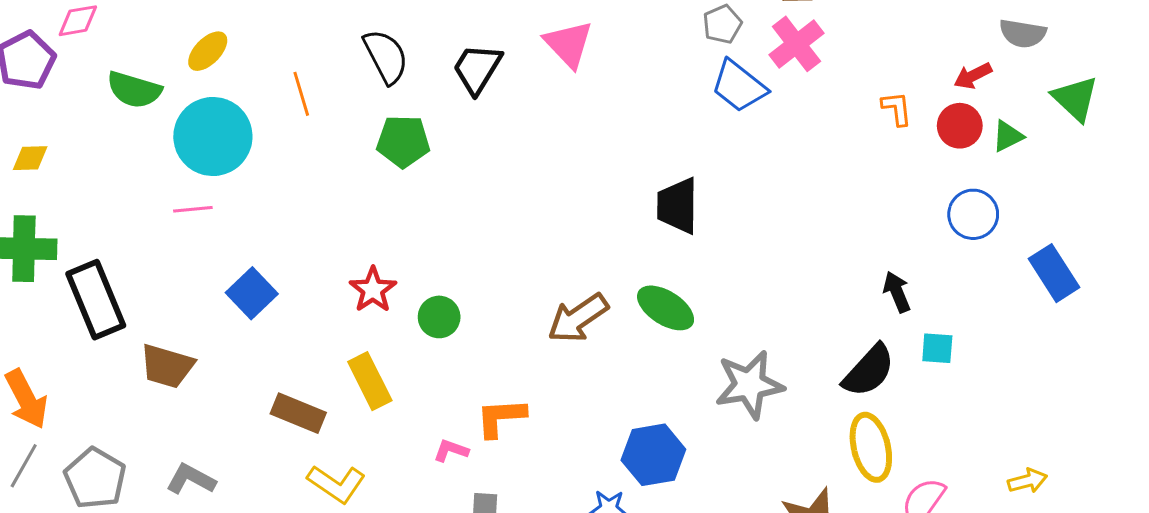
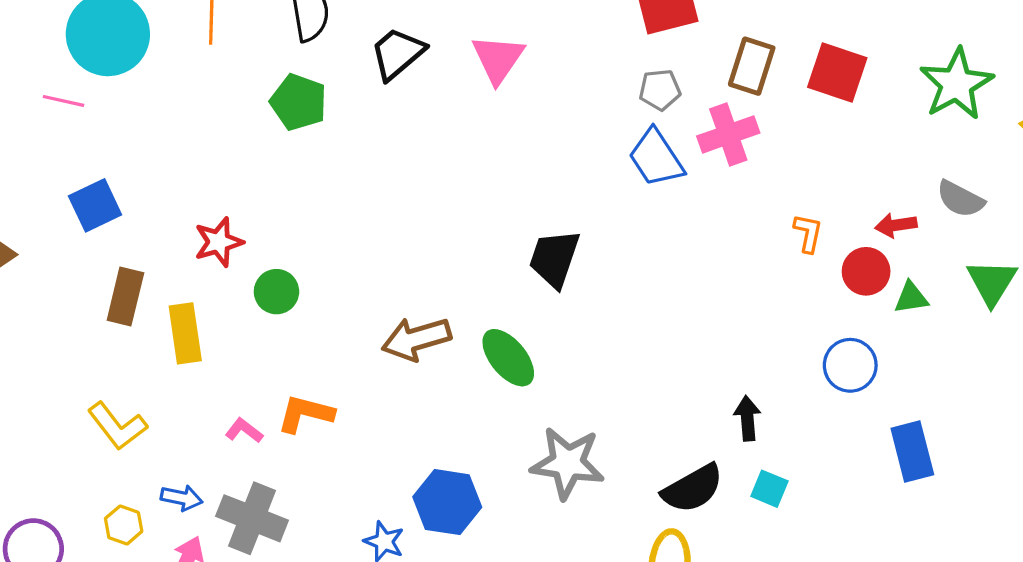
brown rectangle: (298, 413) -> (125, 297), moved, turned 63

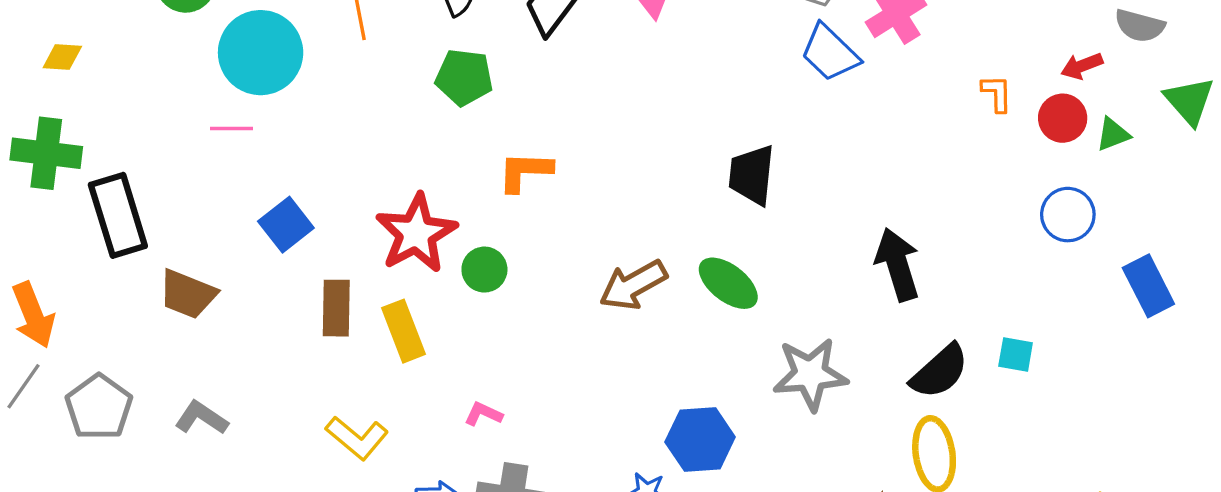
red star: (219, 242) -> (416, 233), size x1.6
orange L-shape: (305, 414) -> (525, 171), moved
black arrow: (747, 418) -> (898, 265), moved, size x1.6

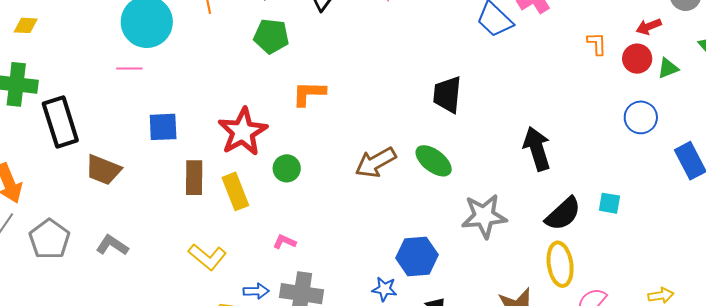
blue square: (286, 225) -> (163, 127), turned 36
green circle: (484, 270) -> (287, 168), moved

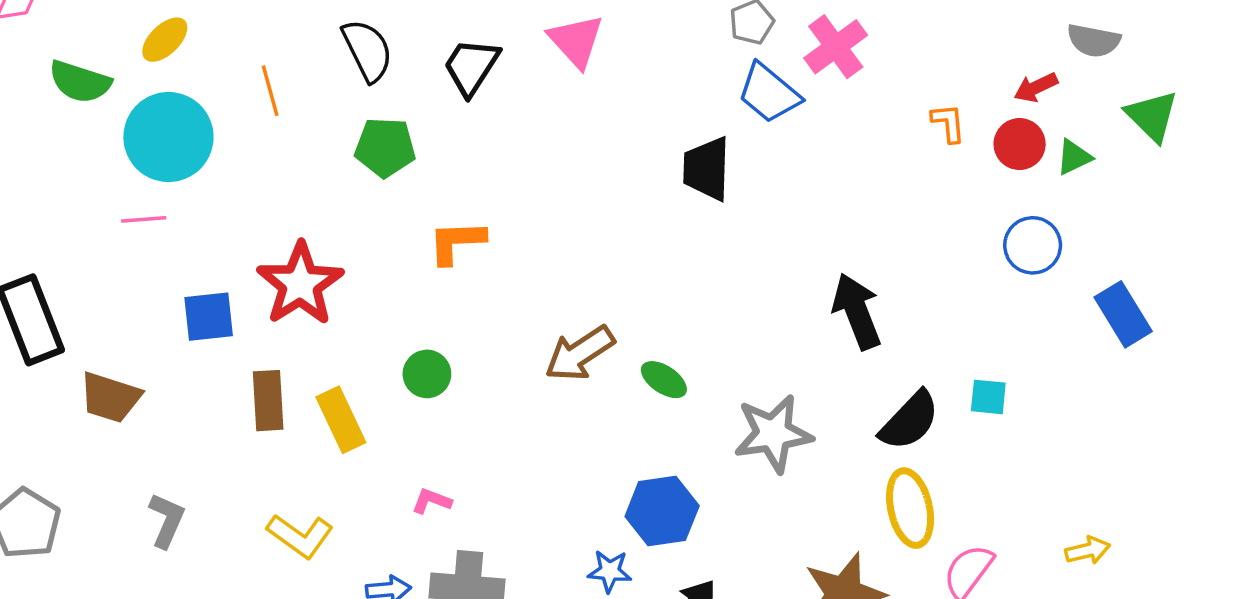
black trapezoid: (447, 95) -> (707, 169), moved
red star: (243, 132) -> (300, 284), moved
green ellipse: (434, 161) -> (664, 380), moved, size x0.7
gray L-shape: (112, 245) -> (167, 520), moved, turned 84

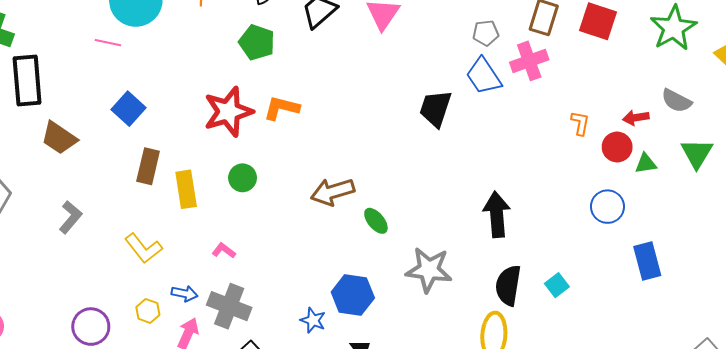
red star: (300, 284) -> (228, 112), moved
blue square: (209, 317) -> (128, 109), turned 32
cyan square: (988, 397) -> (557, 285), turned 30
black semicircle: (910, 421) -> (508, 285), turned 129

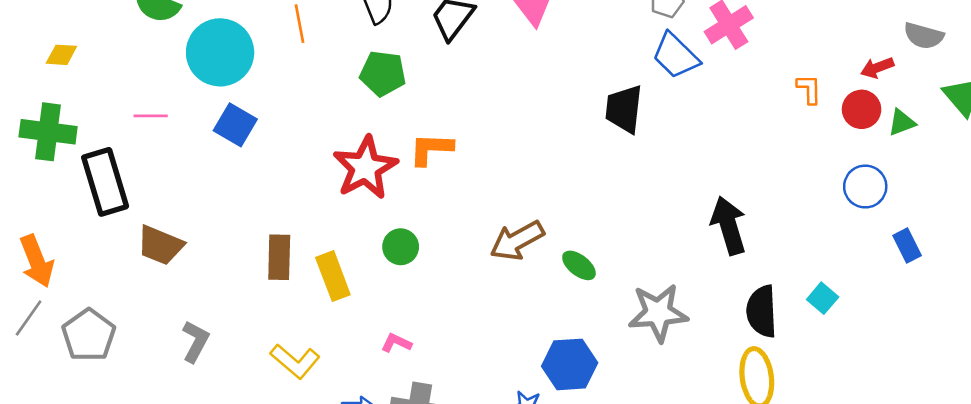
pink line: (108, 43) -> (151, 116), moved
blue square: (128, 109) -> (235, 125), moved
blue rectangle: (647, 261) -> (907, 245), moved, size x0.7

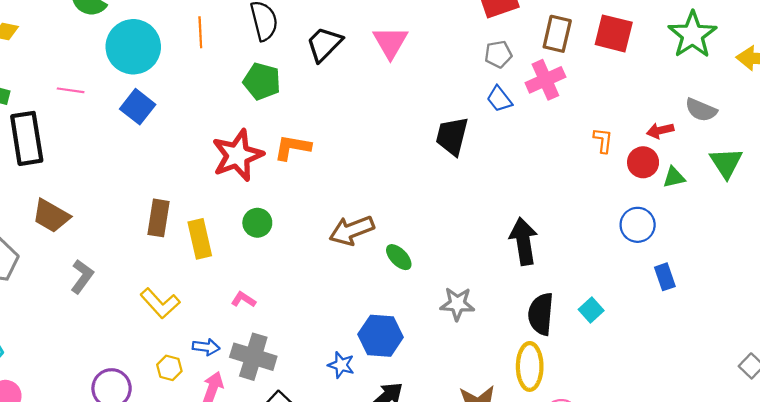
blue trapezoid: (676, 56) -> (499, 99), size x0.7
brown trapezoid: (160, 245) -> (51, 216), moved
gray star: (658, 313) -> (457, 304), size x0.7

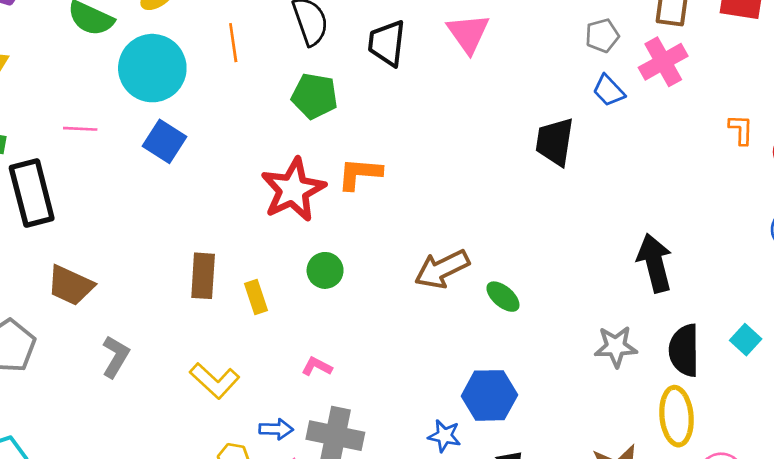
black trapezoid: (324, 44) -> (387, 43), turned -33
yellow rectangle: (200, 239) -> (256, 297), size x0.7
gray star: (457, 304) -> (616, 347), moved

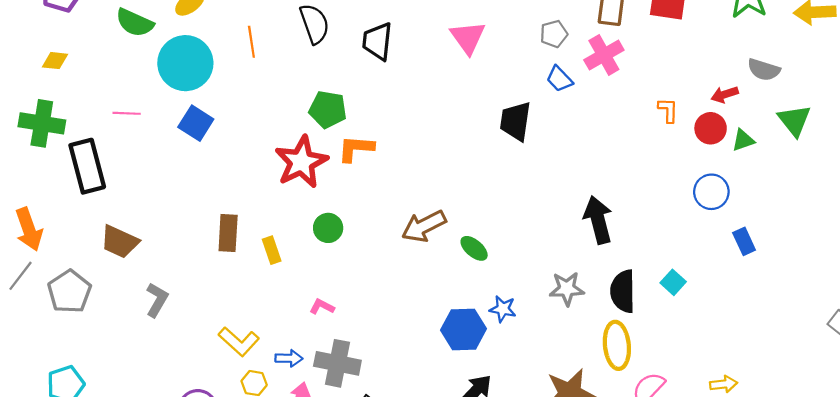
pink triangle: (468, 33) -> (468, 38), moved
green pentagon: (315, 96) -> (328, 110), moved
yellow L-shape: (215, 381) -> (239, 341), moved
blue star: (444, 436) -> (503, 309), moved

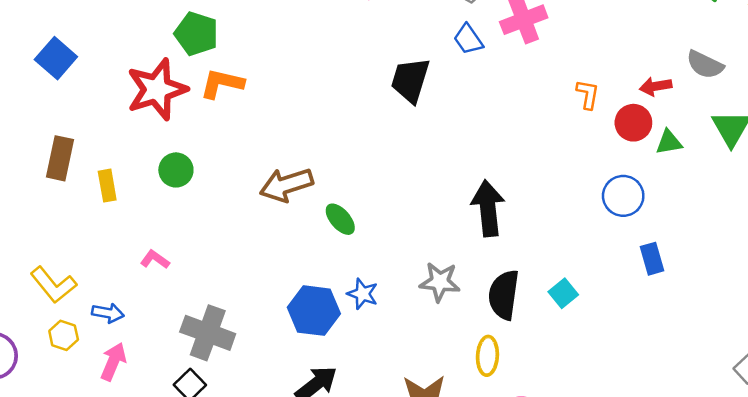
blue square: (196, 123) -> (56, 58), moved
yellow ellipse: (617, 345) -> (487, 356), size x0.7
gray cross: (337, 363) -> (208, 333), moved

